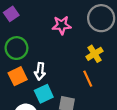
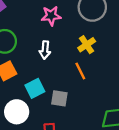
white arrow: (40, 71) -> (45, 50), moved

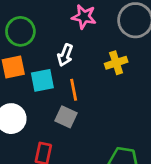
orange line: (80, 71) -> (74, 90), moved
cyan square: (35, 88) -> (42, 80), moved

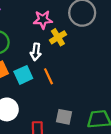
yellow cross: (116, 63) -> (58, 37), moved
gray square: (66, 117) -> (64, 117), moved

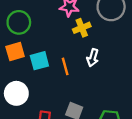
white arrow: (36, 52) -> (93, 58), moved

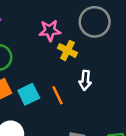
yellow cross: (82, 28) -> (67, 50), turned -30

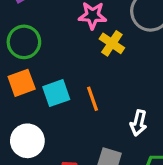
white arrow: (85, 80) -> (139, 123), moved

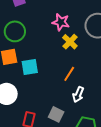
orange line: (93, 99) -> (69, 74), moved, turned 42

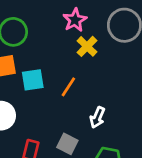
pink star: (61, 22) -> (75, 20), turned 30
orange line: (69, 74) -> (68, 87), moved

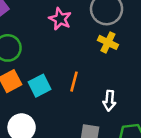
yellow cross: (87, 46) -> (108, 42), moved

